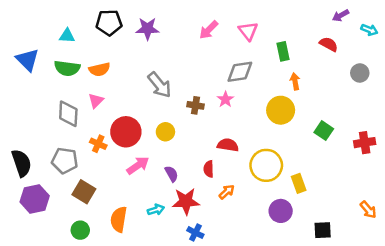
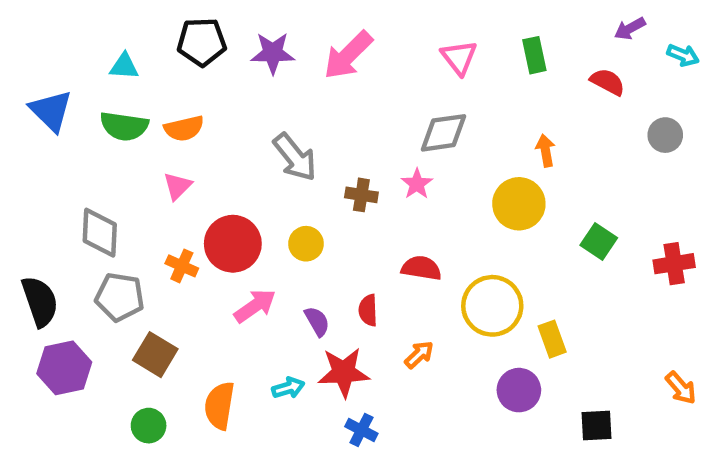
pink arrow: (209, 30) -> (348, 55), moved, size x1.4
green rectangle: (283, 51) -> (534, 55), moved
gray diamond: (68, 114) -> (100, 233), moved
red semicircle: (209, 169) -> (368, 310), moved

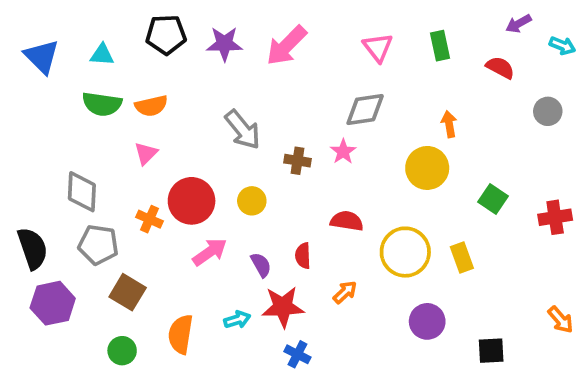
blue triangle: (51, 111) -> (42, 57), moved
yellow rectangle: (552, 339) -> (462, 257), moved

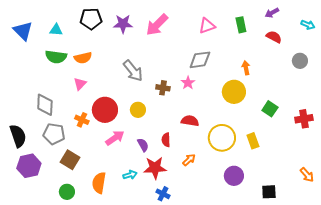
purple arrow: (519, 24) -> (272, 13), moved
pink triangle: (378, 47) -> (207, 26), turned 48

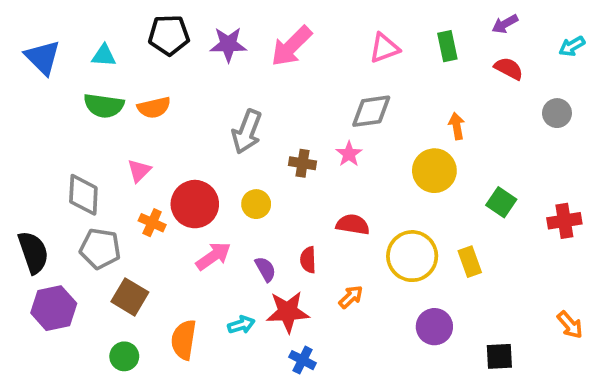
cyan arrow: (308, 25) -> (572, 46), turned 128
gray arrow: (133, 71) -> (247, 132), turned 60
pink triangle: (80, 84) -> (139, 171), moved

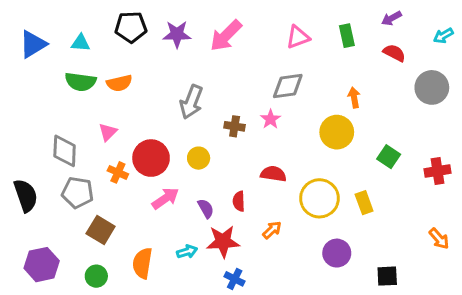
blue triangle: (43, 57) -> (33, 44), turned 44
gray circle: (557, 113) -> (432, 87), size x1.5
purple hexagon: (54, 308) -> (42, 265), moved
orange arrow: (570, 325) -> (439, 239), moved

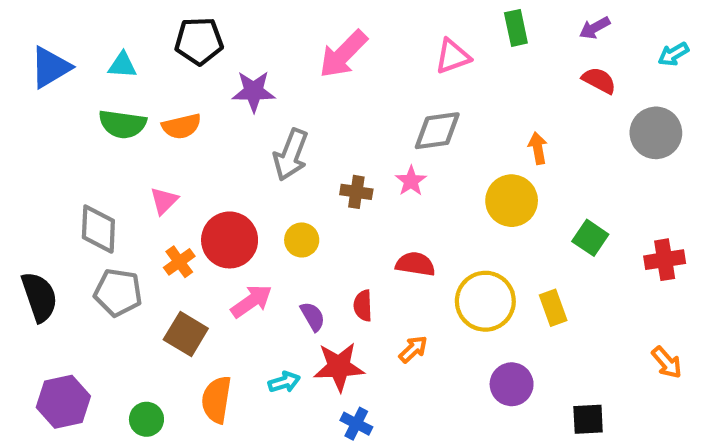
purple star: (177, 34) -> (254, 91), moved
green rectangle: (347, 36) -> (516, 28), moved
orange cross: (118, 172) -> (179, 262), turned 30
brown square: (101, 230) -> (186, 334), moved

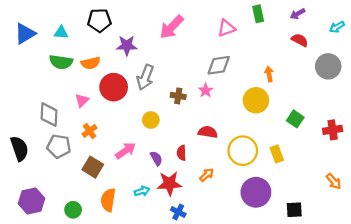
red circle: (230, 240) -> (114, 87), moved
purple circle: (512, 384) -> (256, 192), size x1.4

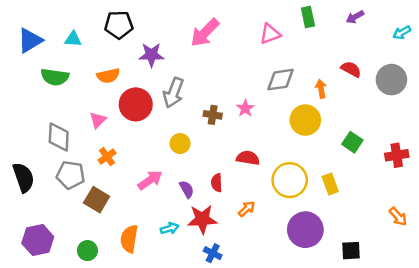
red semicircle: (300, 40) -> (351, 69), moved
green semicircle: (61, 62) -> (55, 77), moved
gray diamond: (219, 65) -> (281, 80), moved
brown square: (93, 167) -> (97, 200), moved

